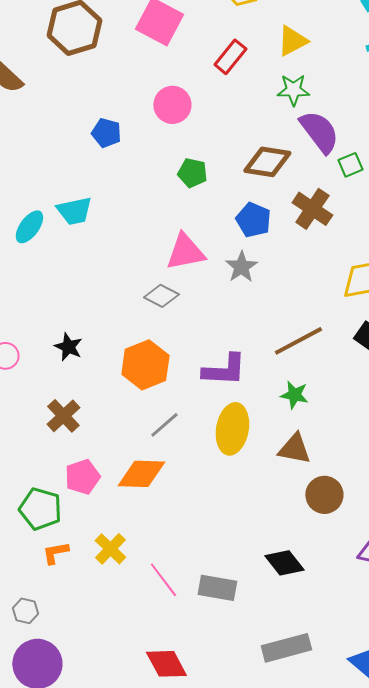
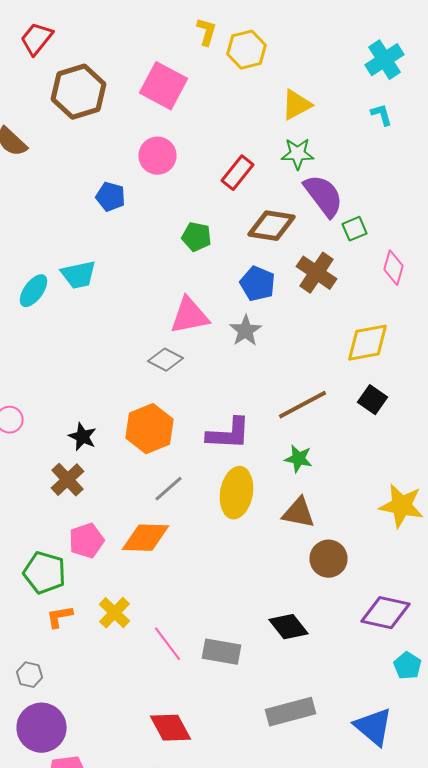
red rectangle: (230, 57) -> (238, 173), moved
pink circle: (172, 105) -> (158, 156), moved
black star: (68, 347) -> (82, 437), moved

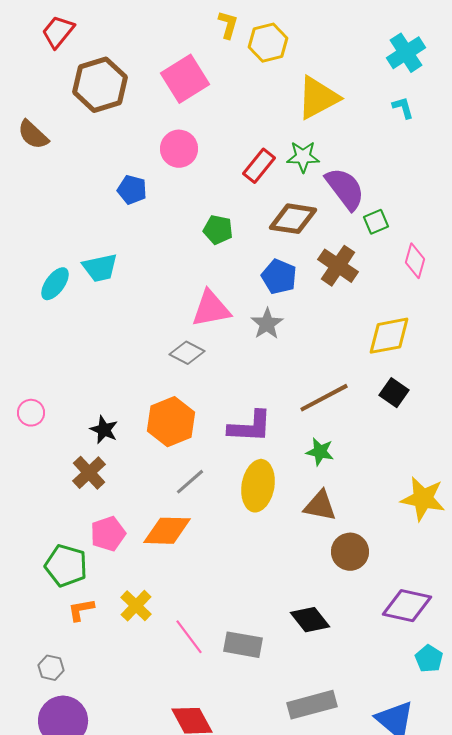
pink square: (164, 86) -> (185, 79), turned 30
yellow triangle: (296, 105) -> (318, 98), size x1.4
green star: (298, 154) -> (303, 157), moved

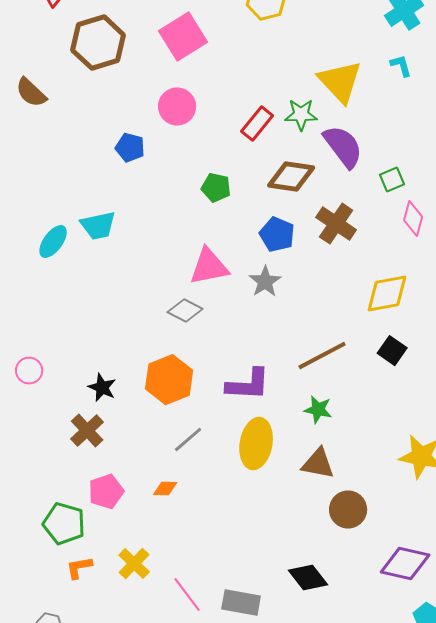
yellow triangle: (318, 98) -> (340, 82), moved, turned -45
green square: (376, 222) -> (392, 180), moved
orange diamond: (167, 531) -> (165, 489), size x0.5

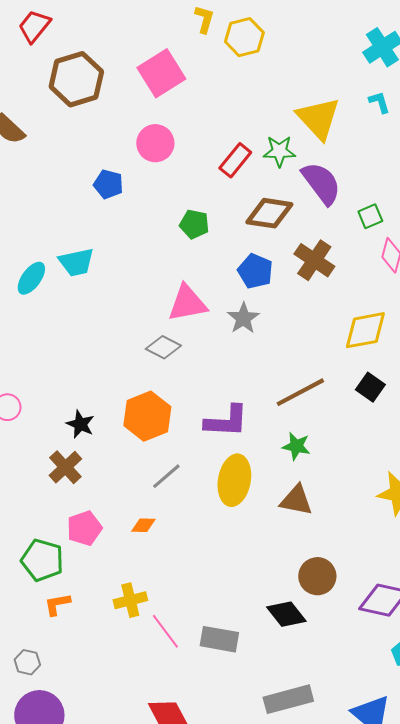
brown circle: (348, 510) -> (317, 576), moved
yellow cross: (134, 564) -> (130, 600), moved, turned 32

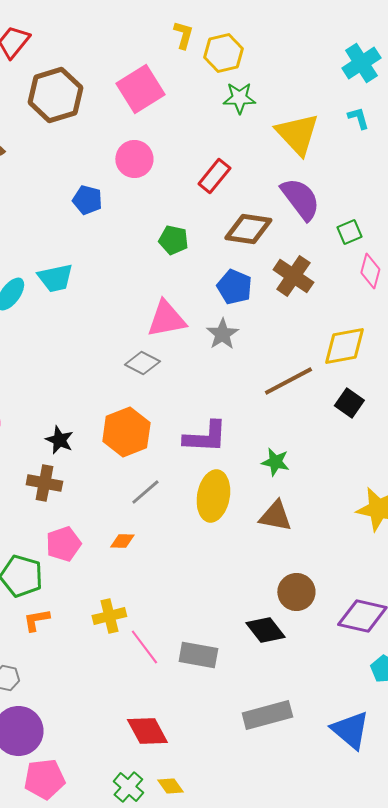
green star: (279, 151) -> (239, 98), moved
brown line: (300, 392) -> (288, 381), moved
brown cross: (65, 467) -> (44, 483), turned -36

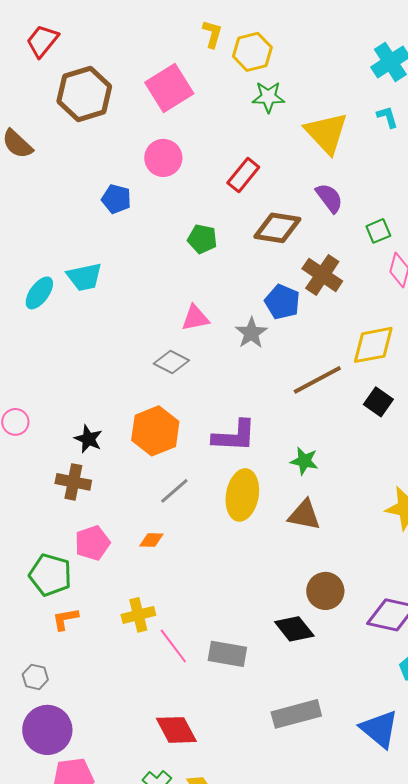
purple semicircle: (300, 199) -> (329, 198), size x0.7
blue pentagon: (234, 287) -> (282, 302), moved
pink triangle: (166, 319) -> (195, 318), size x0.7

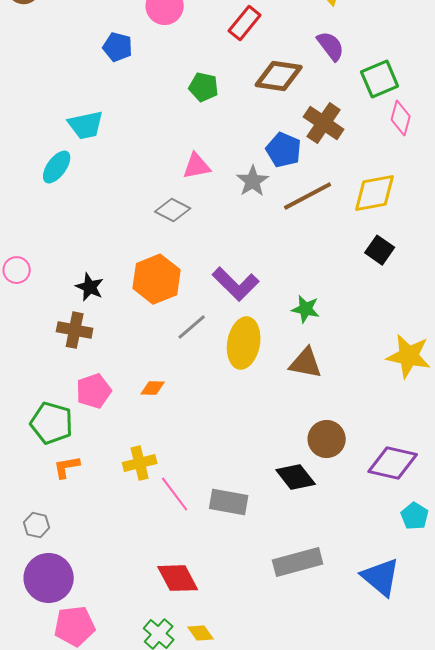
green square: (378, 231) -> (380, 79), size x1.5
cyan ellipse: (39, 293) -> (57, 167), moved
brown line: (317, 380) -> (308, 196), moved
purple L-shape: (234, 436) -> (236, 284), turned 42
gray line: (174, 491) -> (192, 327), moved

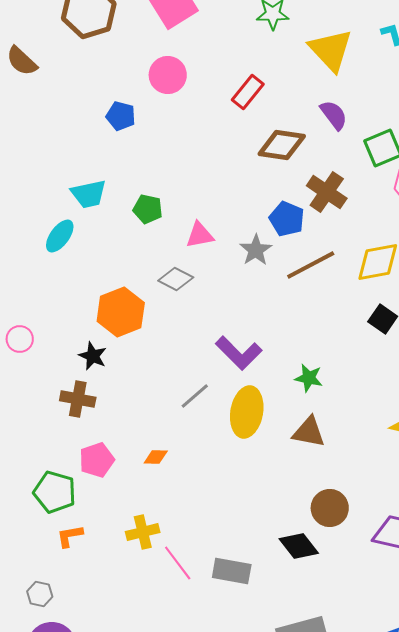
green pentagon: (204, 87) -> (148, 209), moved
orange hexagon: (157, 279) -> (121, 312), moved

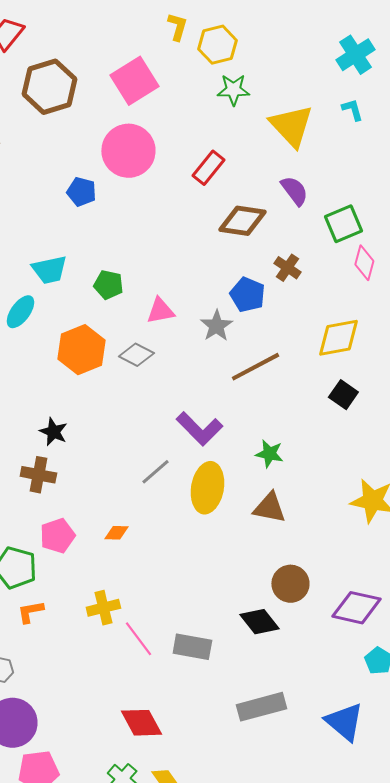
pink circle: (168, 75) -> (128, 151), size x1.4
brown cross: (327, 192) -> (287, 268), size x0.7
brown line: (311, 265) -> (255, 367), moved
orange hexagon: (121, 312) -> (81, 350), moved

